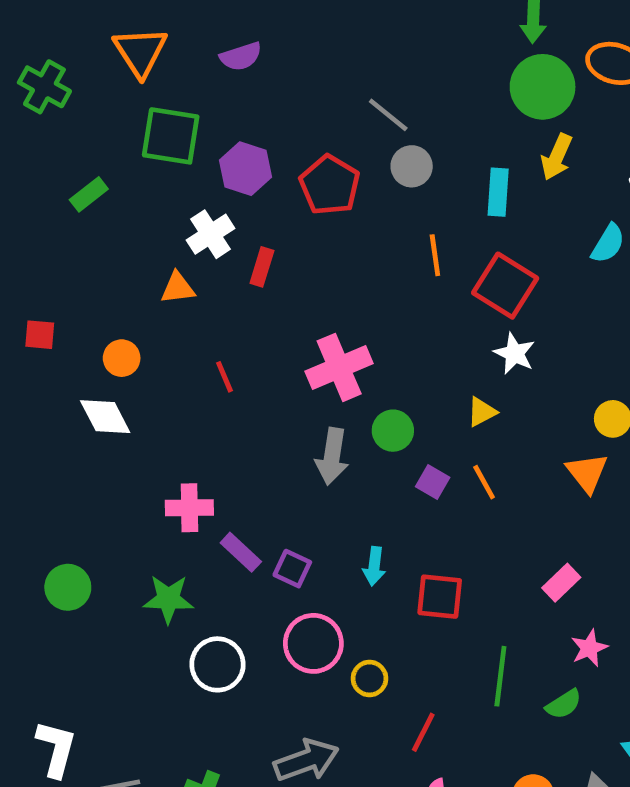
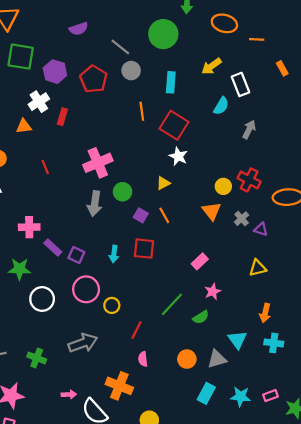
purple semicircle: (241, 56) -> (79, 29), moved
green circle: (543, 87) -> (163, 34), moved
yellow arrow: (557, 157) -> (212, 66), moved, turned 30
red square: (440, 597) -> (144, 249), moved
green line: (500, 676) -> (172, 304), turned 36

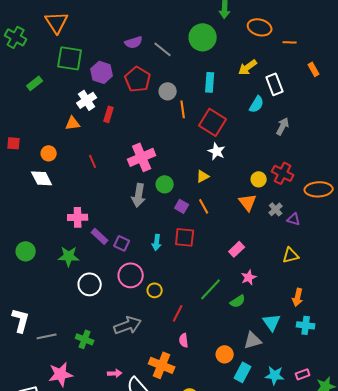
purple semicircle: (79, 29) -> (134, 42), moved
gray circle: (131, 71) -> (168, 91), moved
orange circle: (187, 359) -> (225, 354), moved

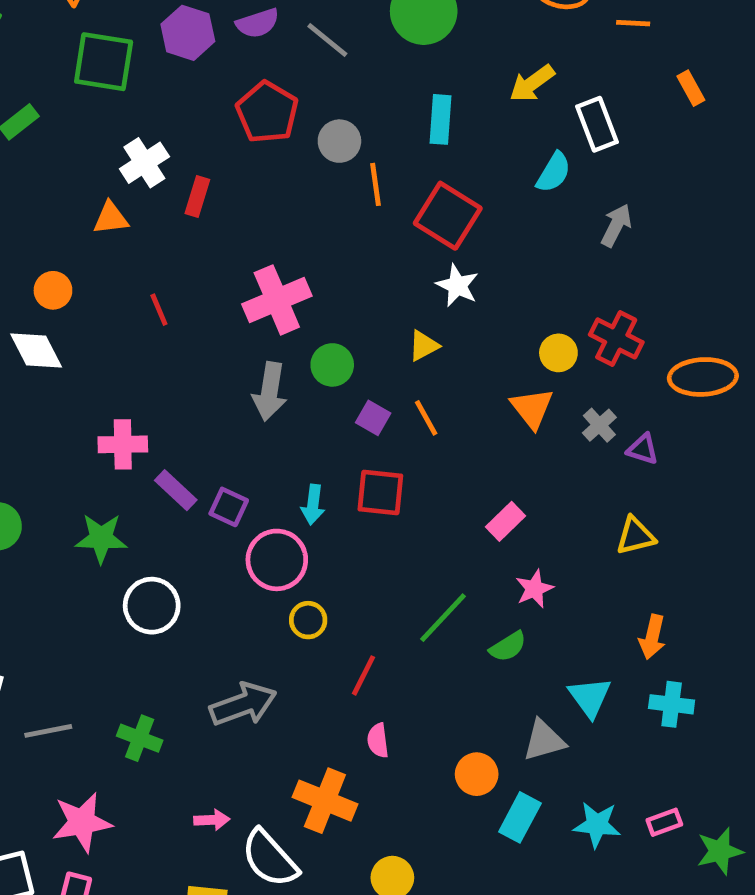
purple hexagon: (102, 72) -> (188, 33), moved
pink circle: (131, 275) -> (277, 560), moved

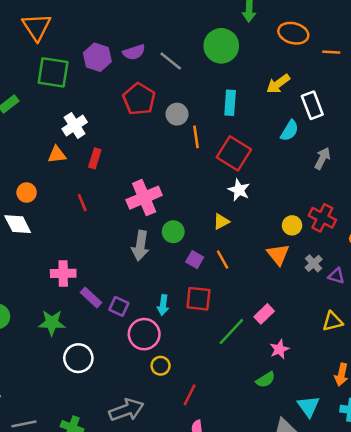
red rectangle: (197, 196) -> (95, 158), moved
green line: (443, 618) -> (231, 332), moved

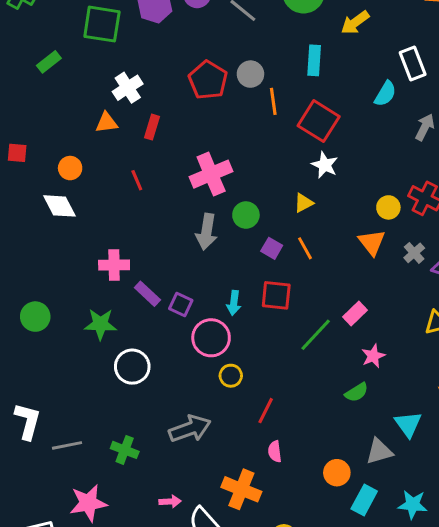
yellow arrow: (278, 84) -> (355, 23), moved
red pentagon: (139, 99) -> (208, 80), moved

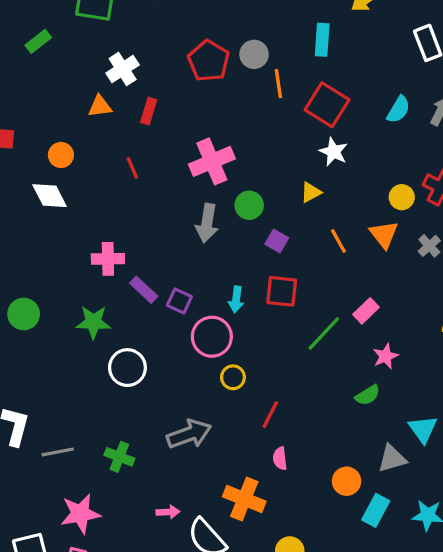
cyan semicircle: (385, 94) -> (398, 110), moved
orange line: (305, 248) -> (338, 241), moved

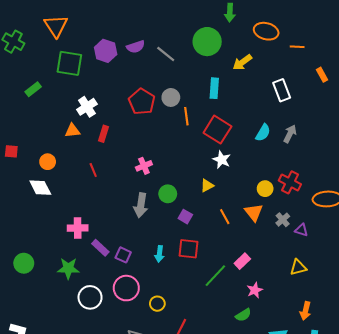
pink cross: (212, 161) -> (144, 166), size x0.6
pink circle: (212, 337) -> (126, 288), moved

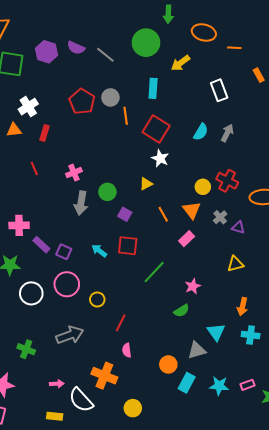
purple semicircle: (136, 47) -> (76, 48), turned 42
pink cross: (144, 166) -> (74, 173), moved
cyan arrow: (159, 254) -> (99, 251), turned 119
pink rectangle: (242, 261) -> (187, 239), moved

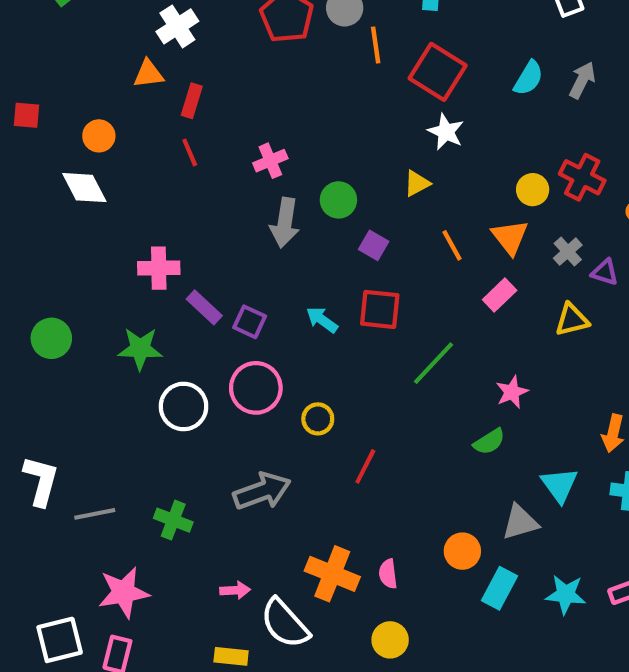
red rectangle: (44, 133) -> (192, 101), moved
yellow triangle: (235, 264) -> (572, 320), moved
pink semicircle: (127, 350) -> (388, 574), moved

